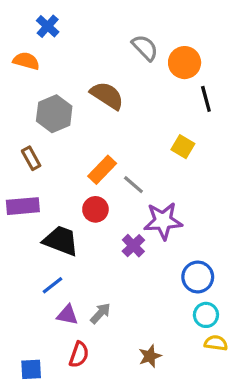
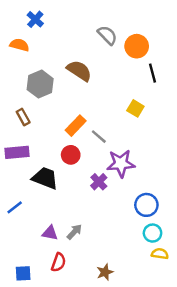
blue line: (53, 285) -> (15, 207), moved
brown star: (150, 356) -> (105, 272), moved

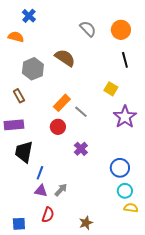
orange circle: (137, 46) -> (121, 30), moved
purple star: (121, 163) -> (125, 117), moved, turned -30
black trapezoid: (45, 178) -> (24, 152), moved, turned -100
blue line: (15, 207) -> (40, 173), moved, turned -32

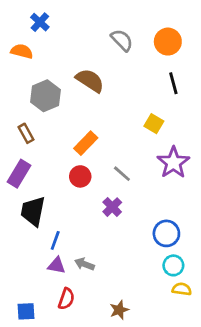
gray line: (81, 112) -> (122, 174), moved
purple rectangle: (14, 125) -> (19, 174), turned -54
gray arrow: (61, 190) -> (84, 264), turned -112

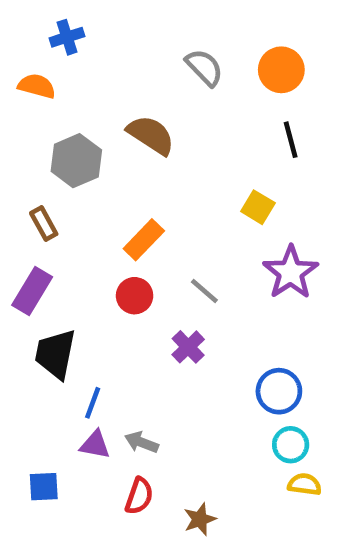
blue cross: (40, 22) -> (67, 37), turned 30
red semicircle: (66, 299) -> (139, 496), moved
blue square: (26, 311) -> (44, 487), moved

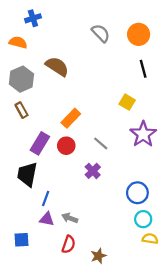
brown semicircle: (151, 135) -> (57, 66), moved
gray hexagon: (76, 161) -> (21, 79), moved
purple rectangle: (32, 291) -> (40, 143), moved

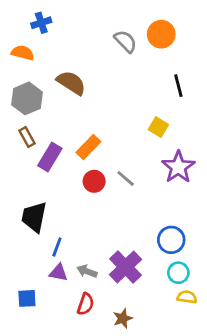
orange circle: (139, 34) -> (161, 34), moved
purple rectangle: (40, 143) -> (50, 157), moved
red circle: (66, 146) -> (94, 181), moved
purple cross: (93, 171) -> (126, 267), moved, size x1.6

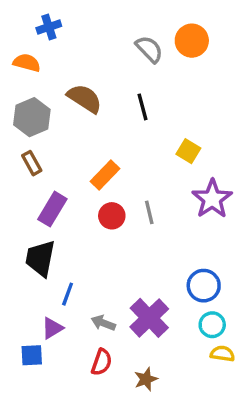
black line: (178, 86) -> (142, 107), moved
purple rectangle: (50, 157) -> (52, 209), moved
gray line: (126, 178) -> (149, 212), turned 36
purple triangle: (58, 273) -> (52, 328), moved, turned -42

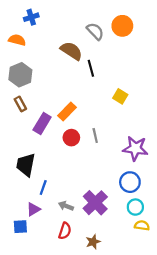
brown semicircle: (85, 98) -> (71, 51), moved
purple star: (212, 199) -> (135, 148), moved, turned -30
purple rectangle: (52, 209) -> (42, 123), moved

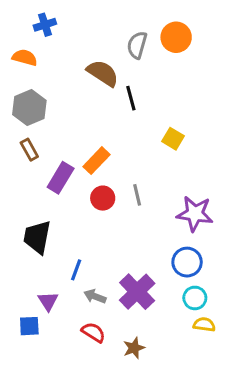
gray semicircle: (95, 31) -> (137, 45), turned -120
blue line: (43, 188) -> (76, 270), moved
purple triangle: (33, 209) -> (48, 301), turned -32
red semicircle: (65, 231) -> (93, 332), turned -77

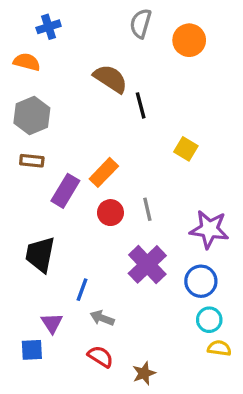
gray semicircle: (137, 45) -> (141, 23), moved
brown rectangle: (29, 150) -> (32, 161), turned -55
purple cross: (137, 292) -> (147, 264), moved

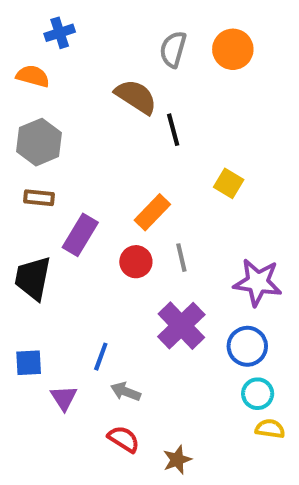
gray semicircle: (141, 23) -> (173, 49), moved
orange rectangle: (104, 172) -> (152, 212), moved
black trapezoid: (40, 254) -> (33, 278), moved
blue square: (32, 350) -> (29, 363), moved

